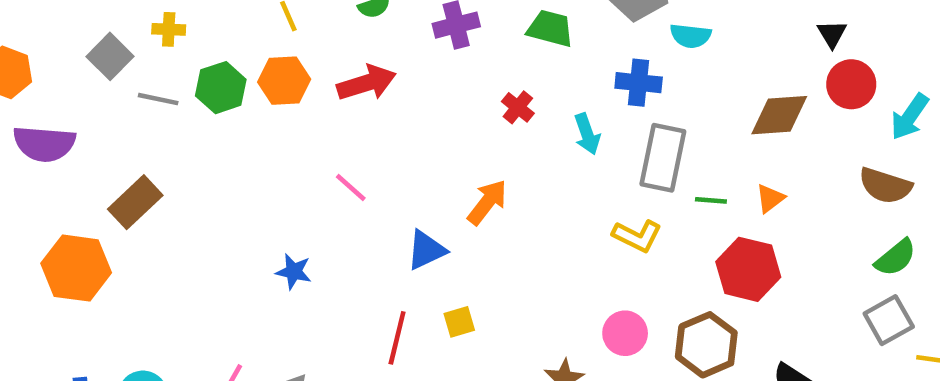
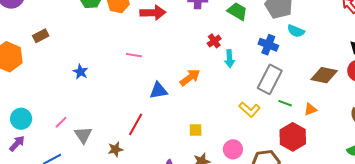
cyan arrow: (587, 134) -> (230, 59), moved
pink line: (351, 188) -> (134, 55), turned -49
brown rectangle: (135, 202) -> (41, 36), size x0.7
blue star: (294, 272) -> (80, 72), moved
yellow square: (459, 322) -> (196, 130), moved

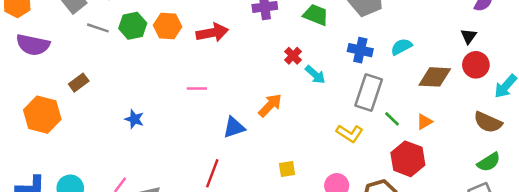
cyan semicircle: (296, 31) -> (401, 47), moved, turned 138
cyan arrow: (230, 59) -> (315, 75), turned -36
green line: (285, 103) -> (392, 119), turned 32

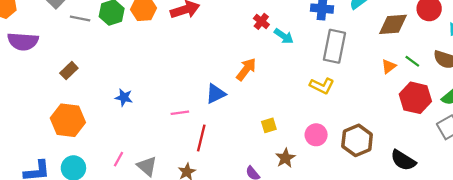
pink line: (197, 89) -> (180, 113), moved
orange hexagon: (42, 115) -> (68, 120), moved
green line: (392, 119) -> (412, 61), moved
red hexagon: (408, 159) -> (415, 98), moved

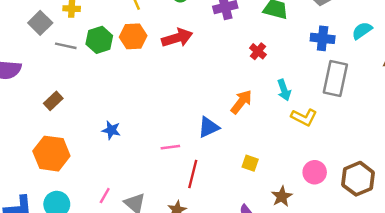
cyan arrow: (284, 36) -> (284, 90), moved, turned 36
yellow L-shape: (322, 86) -> (304, 117), moved
yellow square: (269, 125) -> (250, 163), moved, turned 35

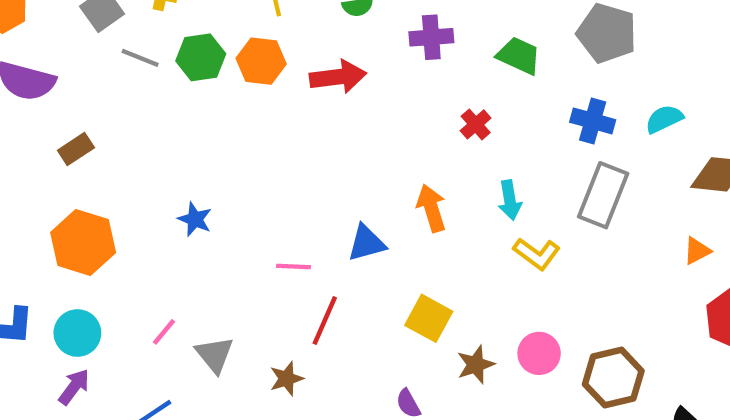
brown rectangle: (53, 101) -> (76, 149), moved
orange arrow: (241, 102) -> (431, 208), turned -65
yellow square: (250, 163) -> (429, 318), size x1.5
brown star: (282, 196) -> (476, 365), moved

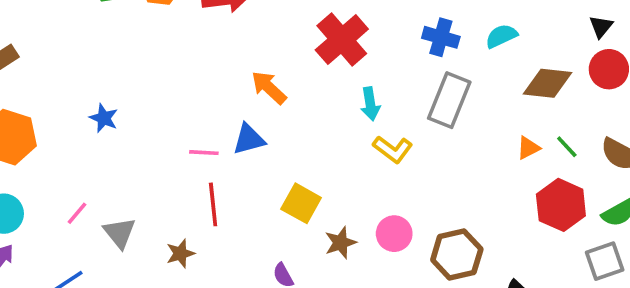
red cross: (476, 124) -> (342, 40), size x2.0
orange arrow: (431, 208) -> (269, 88), moved, turned -30
pink line: (294, 267) -> (204, 153), moved
red line: (325, 320) -> (213, 204), turned -30

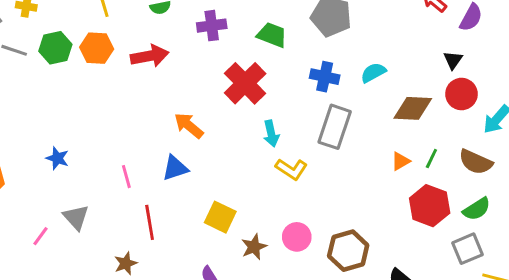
green line: (567, 147) -> (431, 159), turned 72
pink line: (204, 153) -> (126, 177), moved, turned 75
gray triangle: (120, 233) -> (76, 217), moved

